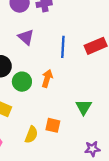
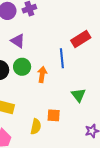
blue line: (63, 47) -> (62, 58), moved
green circle: (22, 82) -> (22, 67), moved

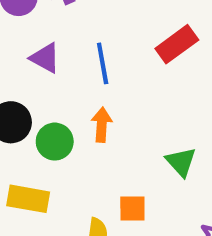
blue line: (62, 58) -> (103, 63), moved
green circle: (22, 67) -> (55, 142), moved

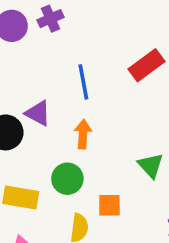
purple triangle: (45, 58) -> (38, 113), moved
green circle: (55, 142) -> (67, 179), moved

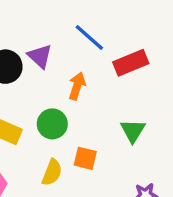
red rectangle: (147, 65) -> (131, 63), moved
blue line: (83, 82) -> (89, 38), turned -52

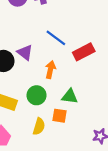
green triangle: (133, 131) -> (70, 96), moved, turned -49

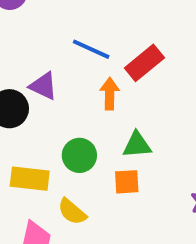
orange arrow: (50, 70) -> (110, 94), moved
yellow semicircle: (39, 126) -> (72, 212), moved, turned 126

